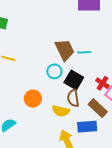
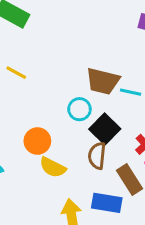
brown trapezoid: (65, 50) -> (103, 81), turned 115
yellow semicircle: (61, 111) -> (53, 167), moved

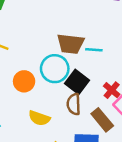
cyan circle: (79, 109) -> (55, 69), size x1.5
orange circle: (37, 141) -> (24, 81), moved

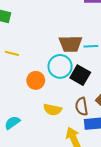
brown semicircle: (74, 104) -> (82, 106), moved

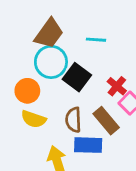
brown trapezoid: (71, 44) -> (49, 34), moved, turned -60
orange circle: (36, 80) -> (27, 91), moved

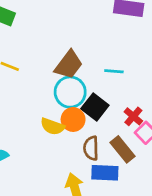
orange circle: (27, 91) -> (73, 119), moved
yellow semicircle: (34, 119) -> (53, 126), moved

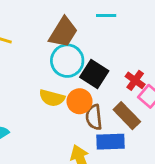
cyan line: (114, 71) -> (106, 15), moved
orange circle: (73, 119) -> (80, 101), moved

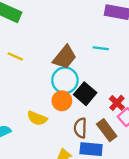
yellow semicircle: (52, 98) -> (37, 118), moved
orange circle: (80, 101) -> (62, 101), moved

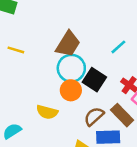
cyan line: (101, 48) -> (118, 47), moved, turned -42
brown semicircle: (80, 128) -> (94, 116), turned 54

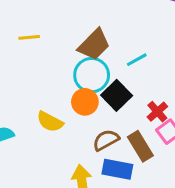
cyan line: (118, 47) -> (137, 60), moved
yellow line: (16, 50) -> (29, 37), turned -35

